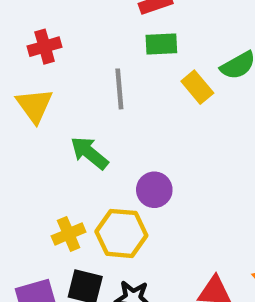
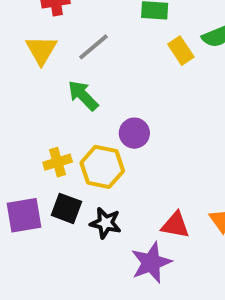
gray line: (119, 89) -> (93, 47), moved, turned 48

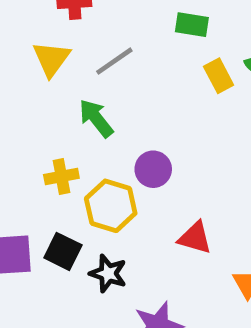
yellow cross: (58, 162) -> (61, 176), moved
red triangle: (175, 225) -> (195, 238), moved

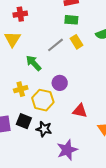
gray line: (114, 61) -> (55, 45), moved
yellow rectangle: (219, 76) -> (76, 42), moved

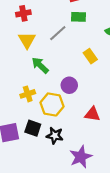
yellow triangle: (12, 39) -> (27, 40), moved
yellow rectangle: (76, 42) -> (90, 56), moved
gray line: (55, 45) -> (58, 33), moved

